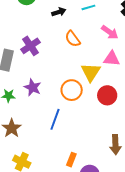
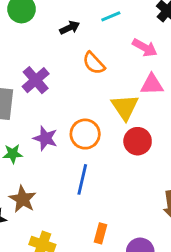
orange circle: (72, 90) -> (85, 134), moved
red circle: (107, 95) -> (138, 141), moved
orange rectangle: (71, 160) -> (101, 233), moved

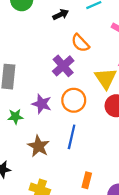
purple cross: (36, 80) -> (63, 66), moved
brown star: (23, 199) -> (38, 146), moved

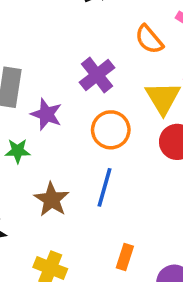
orange semicircle: (80, 43) -> (149, 39), moved
purple star: (42, 104) -> (46, 114), moved

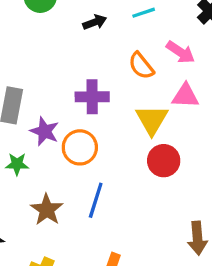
purple cross: (97, 75) -> (92, 97), turned 36
orange circle: (111, 130) -> (80, 147), moved

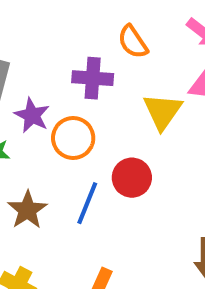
orange semicircle: (141, 66) -> (133, 42), moved
red circle: (164, 161) -> (132, 178), moved

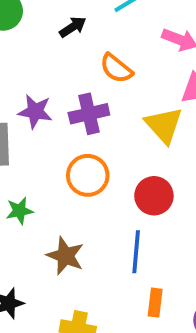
purple star: (32, 115) -> (35, 111), moved
blue line: (87, 203) -> (136, 252), moved

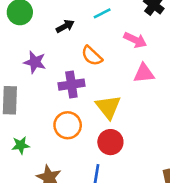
purple star: (35, 111) -> (35, 62), moved
yellow triangle: (164, 125) -> (108, 107), moved

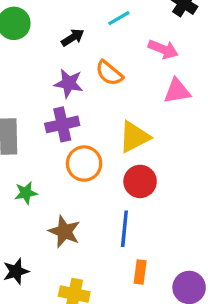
purple star: (35, 62) -> (69, 83), moved
purple cross: (71, 85) -> (62, 124), moved
yellow triangle: (108, 107) -> (134, 137), turned 44

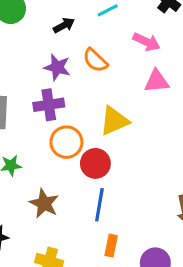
red circle: (140, 181) -> (95, 163), moved

